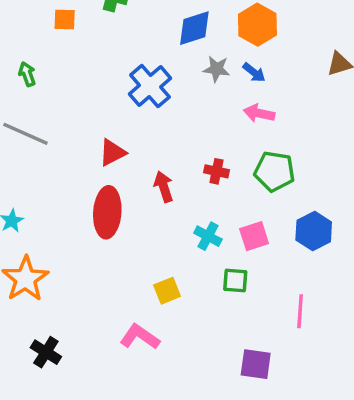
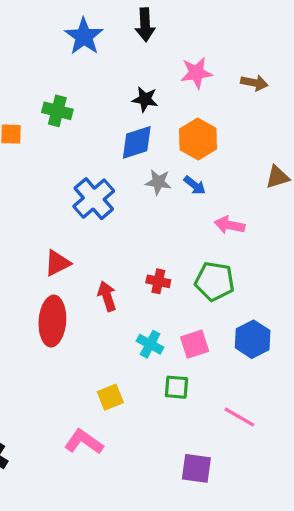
pink arrow: (259, 113) -> (229, 225), moved
pink line: (300, 311) -> (239, 417), turned -64

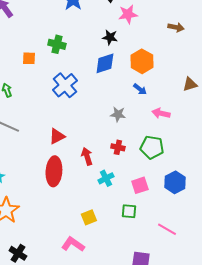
pink star: (196, 73) -> (128, 14), moved
gray star: (158, 182) -> (118, 114), moved
blue cross: (94, 199) -> (65, 85), moved
cyan cross: (150, 344) -> (106, 178), moved, turned 35

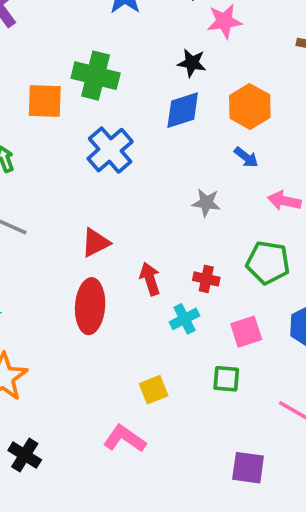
green cross: (57, 44) -> (96, 76), size x1.4
orange square: (29, 58) -> (45, 101), size x1.5
red cross: (118, 147) -> (206, 279), moved

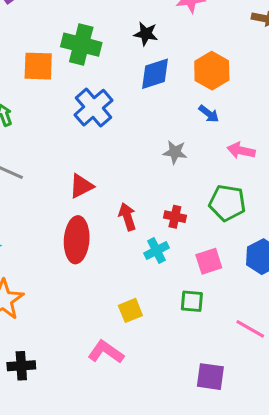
black star: (192, 63) -> (146, 34), moved
black cross: (25, 455) -> (21, 366), turned -36

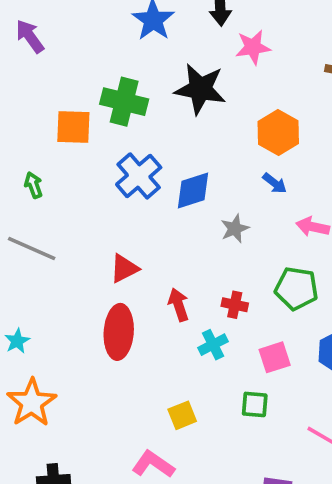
black star: (146, 34) -> (200, 89), size x1.8
blue diamond: (155, 74) -> (193, 190), moved
gray star: (175, 152) -> (235, 229), turned -30

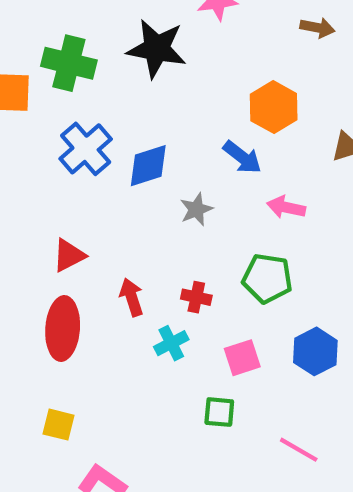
orange hexagon: (278, 132) -> (274, 107), moved
blue arrow: (275, 183) -> (242, 157), size x1.4
yellow square: (182, 415) -> (58, 425), moved, turned 36

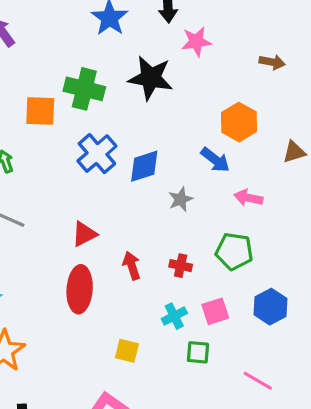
cyan cross: (171, 343) -> (174, 316), moved
yellow square: (58, 425) -> (127, 351), moved

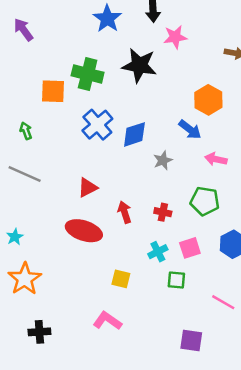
red ellipse: (80, 289) -> (84, 231), turned -76

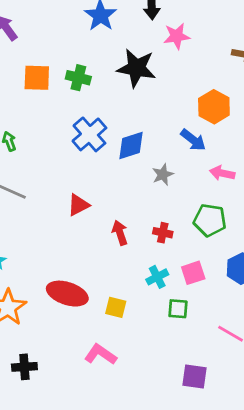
green cross: (88, 74) -> (78, 78), size x0.7
orange square: (53, 91) -> (37, 78), moved
red ellipse: (84, 231) -> (67, 294), moved

